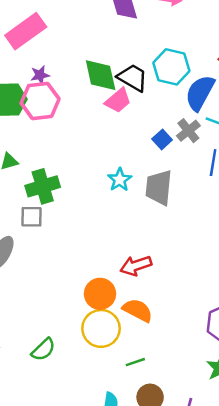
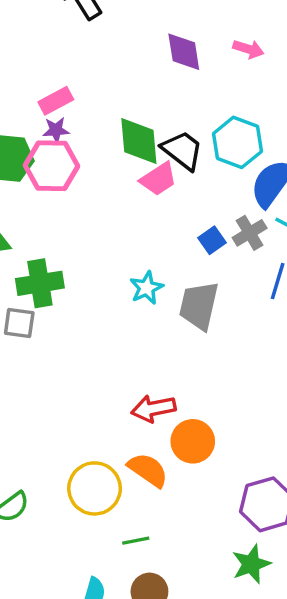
pink rectangle: (26, 31) -> (56, 101), moved, size x0.6
orange circle: (100, 294) -> (193, 441), moved

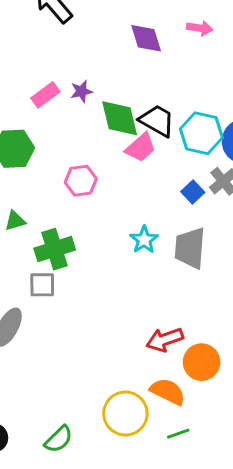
purple star: (56, 130) -> (81, 91), moved
cyan hexagon: (237, 142) -> (201, 133), moved
pink hexagon: (52, 166) -> (81, 181), moved, size x0.7
green line: (136, 541) -> (178, 434), moved

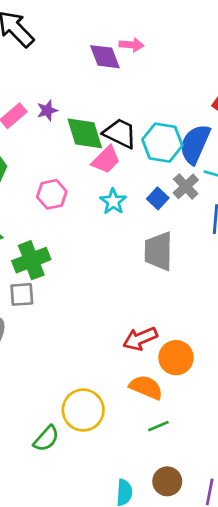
pink arrow: (200, 28) -> (131, 45), moved
cyan star: (144, 240) -> (113, 201), moved
yellow circle: (125, 414) -> (83, 410), moved

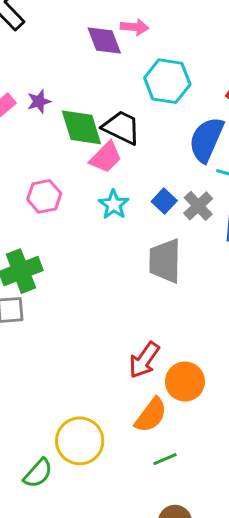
cyan hexagon: (162, 143) -> (167, 81), moved
gray cross: (186, 186) -> (198, 206), moved
red arrow: (140, 339) -> (144, 360), turned -32
orange semicircle: (146, 387) -> (151, 415), turned 104

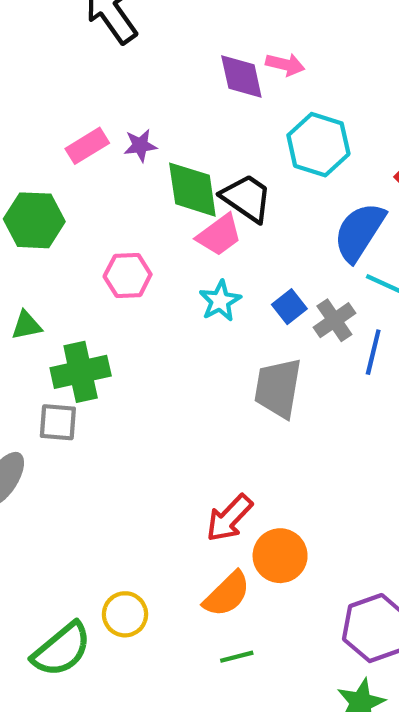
yellow circle: (80, 441) -> (125, 614), size x0.7
green semicircle: (38, 473) -> (62, 649), size x1.4

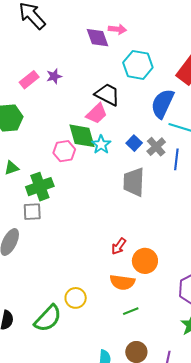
green diamond: (192, 190) -> (82, 136), moved
pink hexagon: (128, 275) -> (64, 151), moved
red arrow: (229, 518) -> (119, 246), size x0.7
orange semicircle: (227, 594) -> (122, 282), turned 60

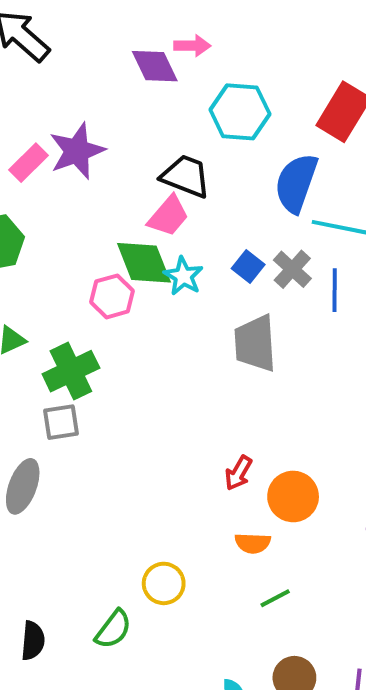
purple star: (54, 76) -> (77, 151), size x1.8
orange semicircle: (122, 282) -> (253, 543), size x0.7
green semicircle: (48, 318) -> (113, 629), size x0.7

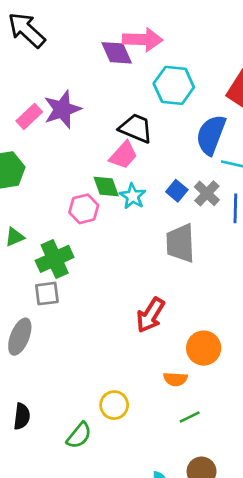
pink arrow: (192, 46) -> (143, 40), size x1.6
green diamond: (144, 263) -> (106, 186), size x0.7
red arrow: (238, 473) -> (150, 315), moved, size x1.5
black semicircle: (33, 641) -> (22, 416), moved

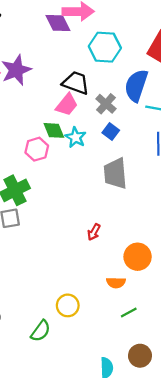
gray cross: (207, 193) -> (106, 104), moved
red arrow: (150, 315) -> (94, 232), size x0.6

